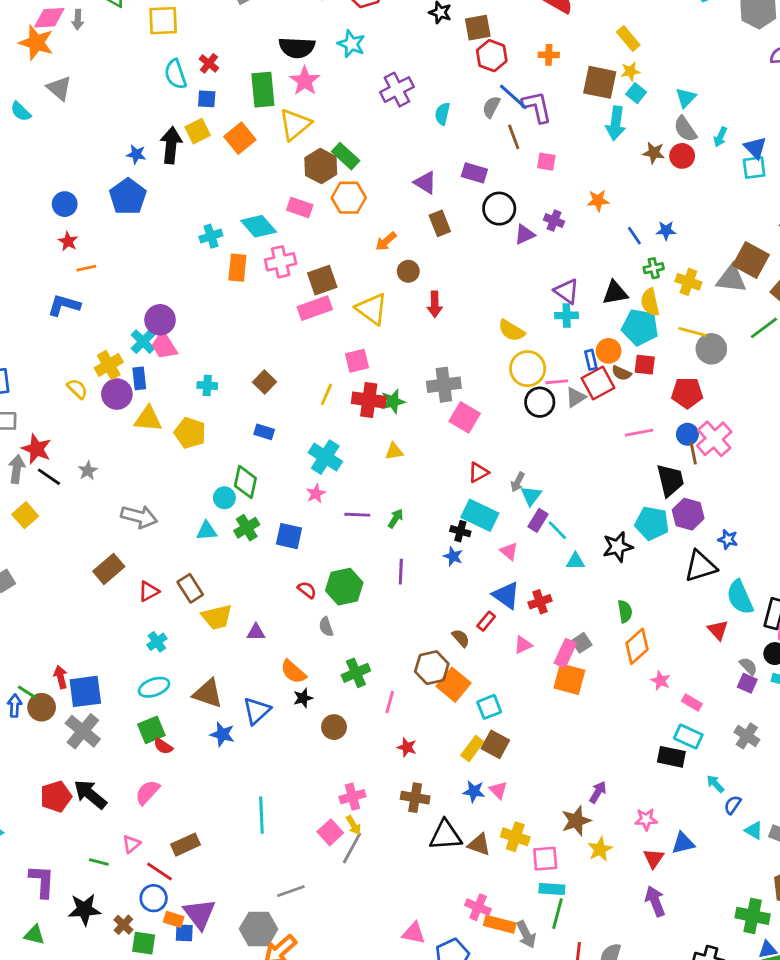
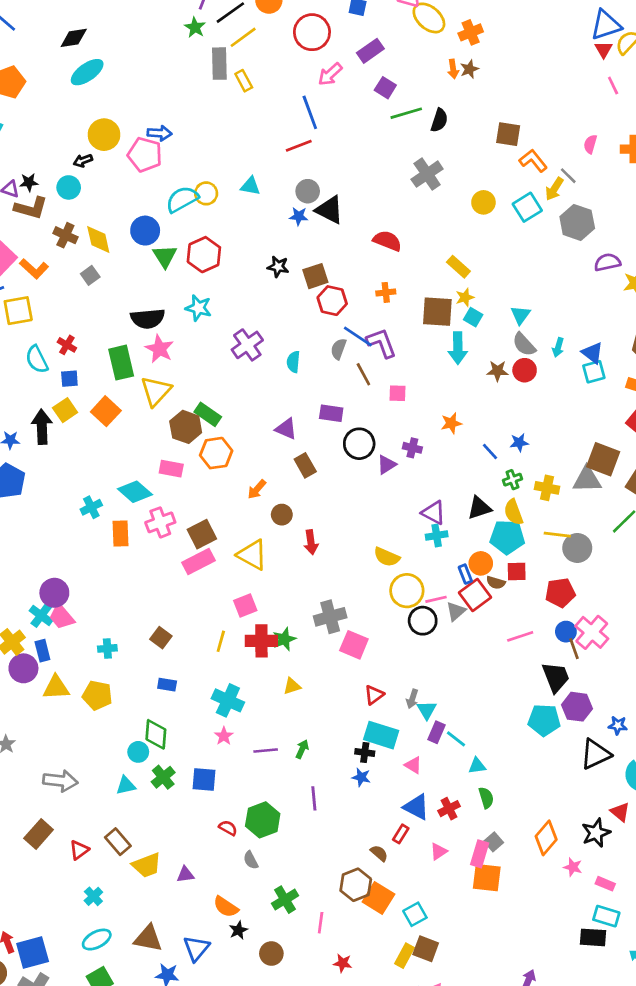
black star: (618, 547) -> (596, 833), moved
green semicircle: (625, 611) -> (486, 798), moved

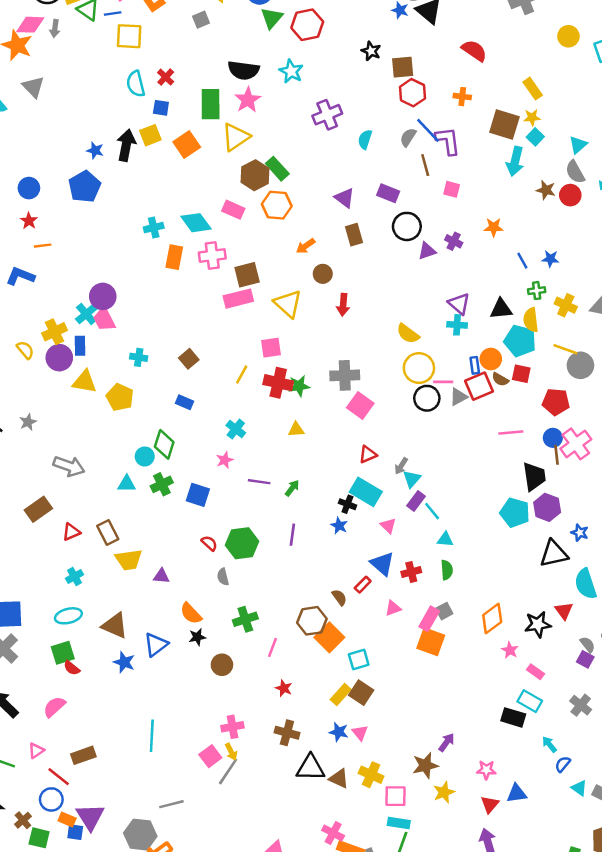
cyan cross: (228, 700) -> (236, 429), size x0.7

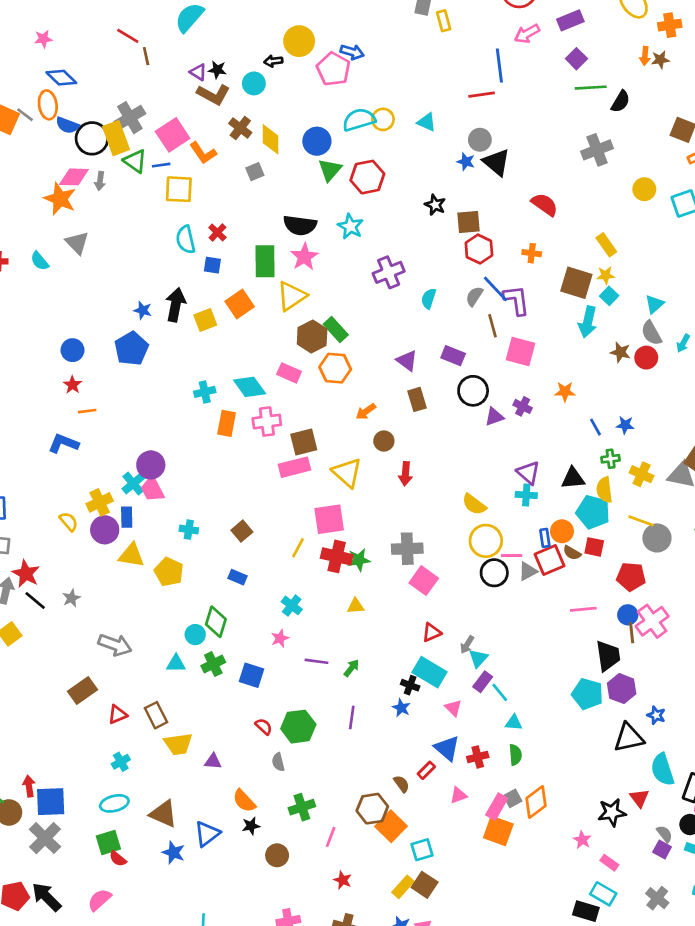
yellow square: (150, 135) -> (205, 320), moved
pink square: (452, 189) -> (520, 351), size x1.6
pink square: (271, 348) -> (329, 519), size x1.4
orange diamond: (492, 618) -> (536, 802), moved

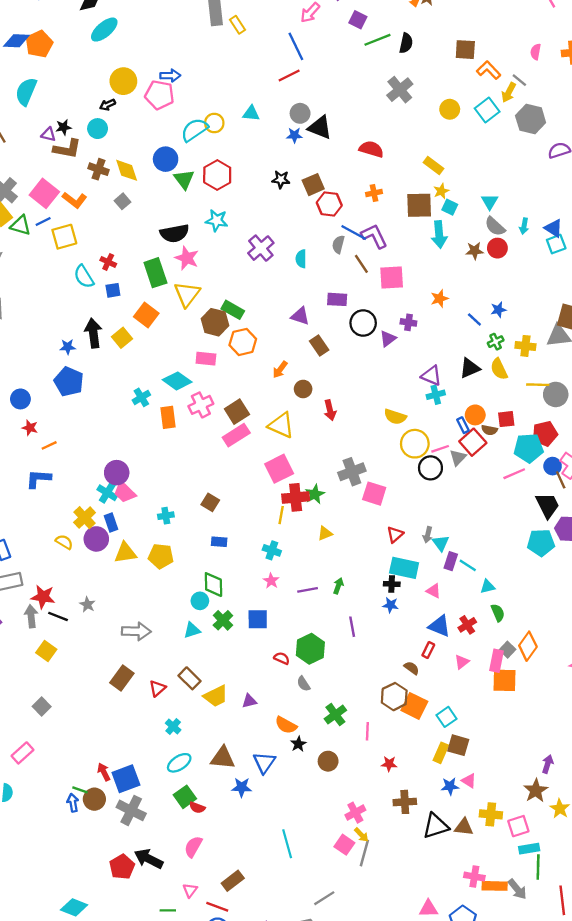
cyan pentagon: (593, 512) -> (529, 448), moved
yellow line: (298, 548) -> (281, 515), moved

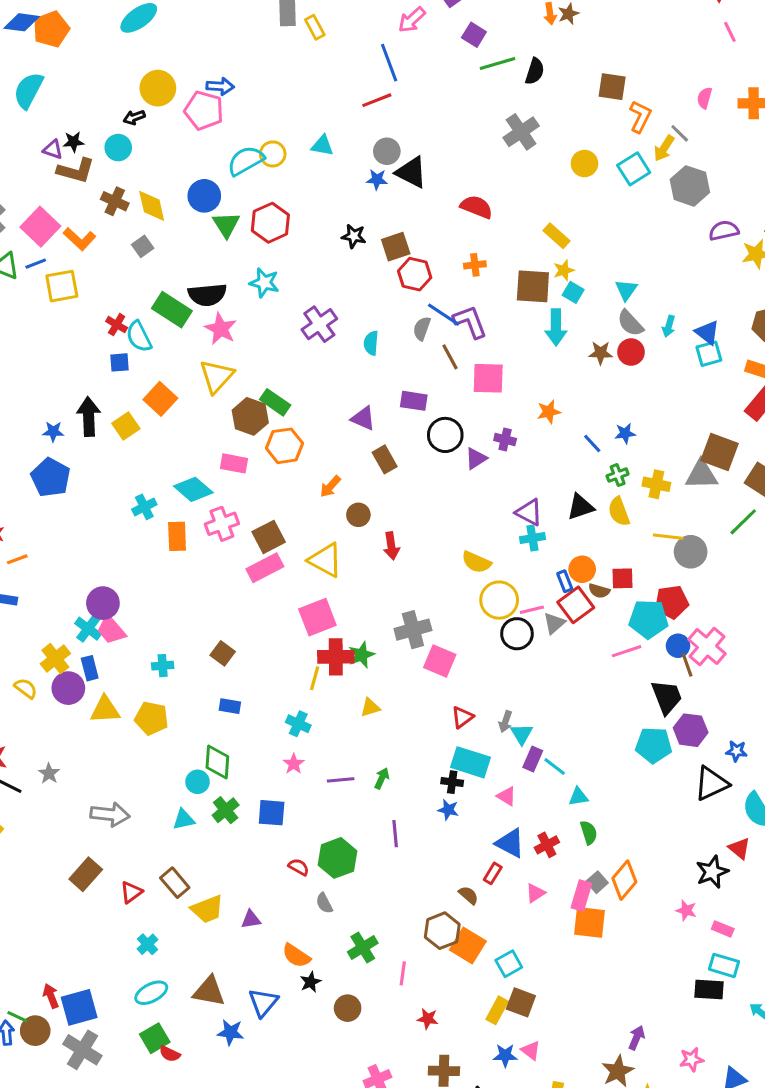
orange L-shape: (489, 70) -> (640, 117), turned 65
green rectangle: (155, 273) -> (172, 310), moved, turned -44
cyan semicircle: (84, 277) -> (139, 337), moved

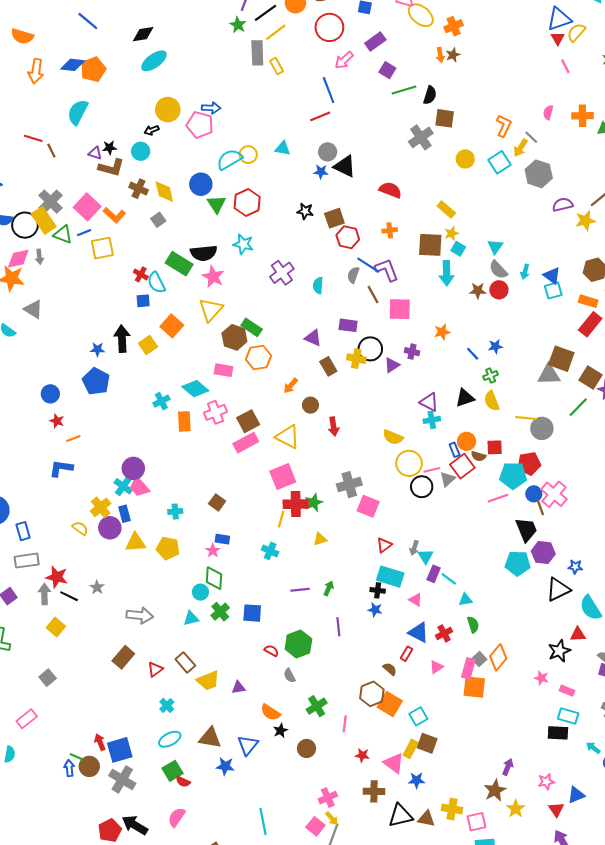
brown square: (612, 87) -> (445, 118), moved
yellow cross: (656, 484) -> (356, 359), moved
pink star: (294, 764) -> (213, 551), moved
red triangle: (739, 848) -> (578, 634), turned -42
pink triangle: (531, 1050) -> (394, 763), moved, size x1.5

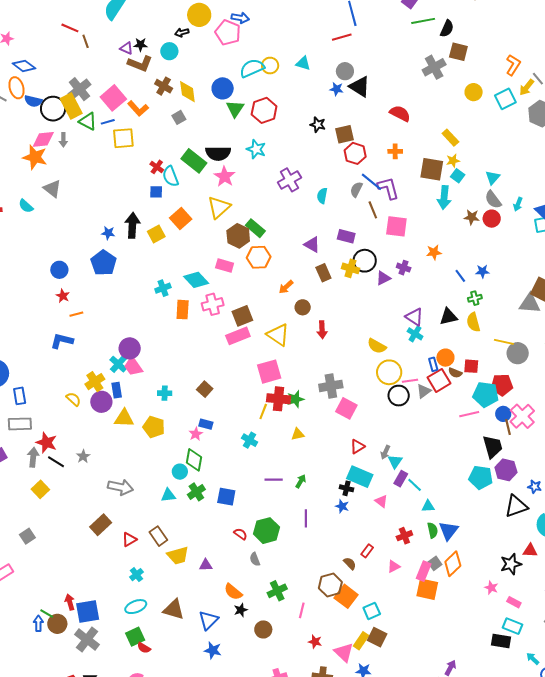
cyan cross: (432, 420) -> (415, 334), turned 35
blue triangle: (418, 632) -> (449, 531), moved, turned 35
blue star: (225, 766) -> (213, 650), moved

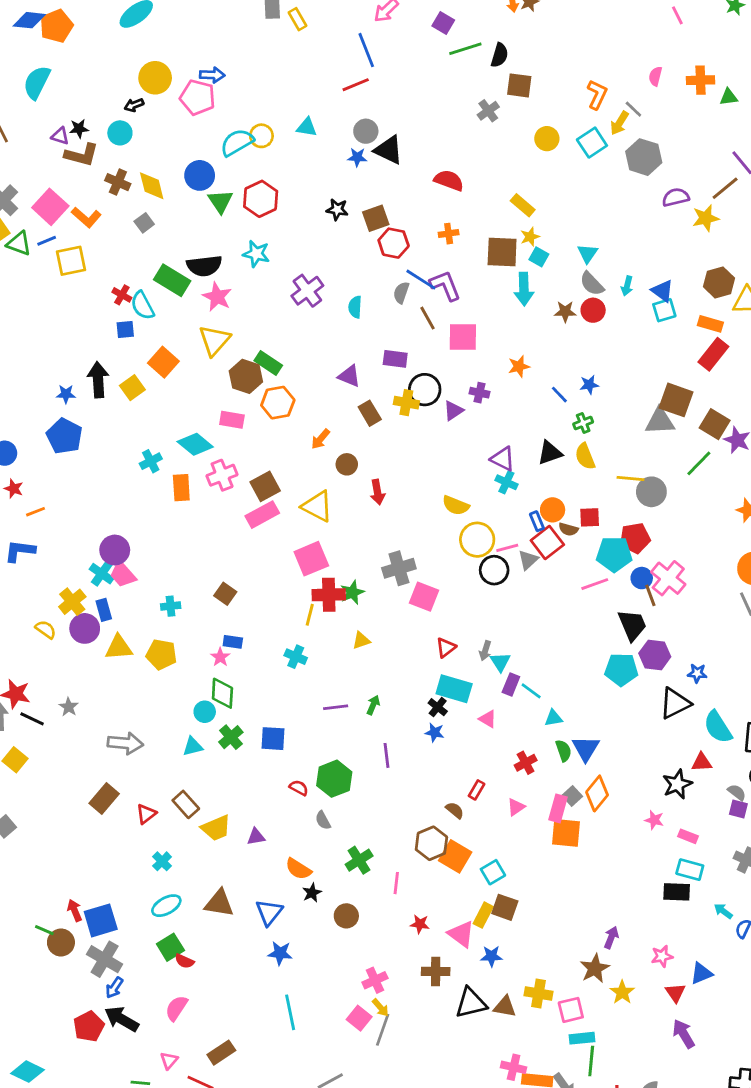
gray cross: (434, 67) -> (488, 111), size x0.7
black cross: (346, 488) -> (438, 707), turned 32
blue arrow: (38, 623) -> (114, 988), moved, turned -140

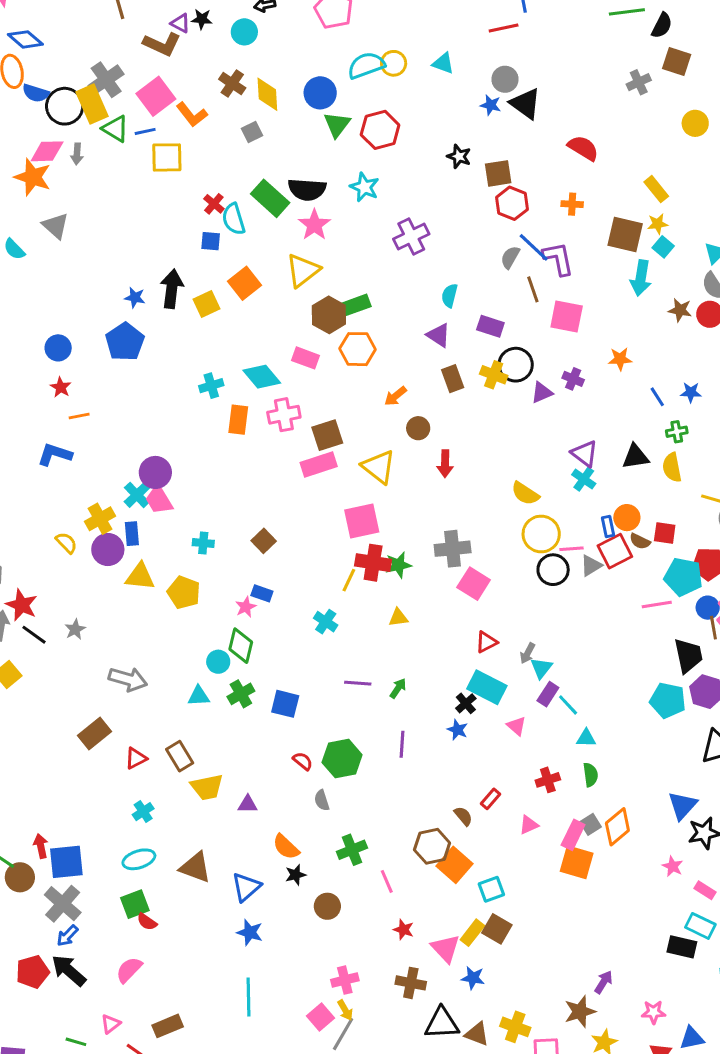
brown L-shape: (82, 155) -> (162, 44), moved
cyan semicircle: (355, 307) -> (450, 296), moved
green rectangle: (268, 363) -> (355, 305), turned -64
blue triangle: (586, 748) -> (682, 805), moved
pink line: (396, 883) -> (387, 881), turned -40

